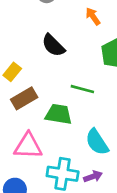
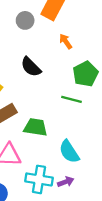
green line: (82, 89) -> (71, 99), moved

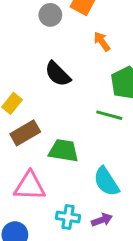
cyan cross: (39, 179) -> (68, 217), size x0.7

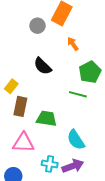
brown rectangle: (25, 133) -> (20, 106), turned -48
purple arrow: (102, 220) -> (73, 166), size x1.5

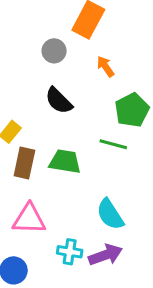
gray circle: (37, 26) -> (54, 51), moved
green trapezoid: (47, 119) -> (65, 161), moved

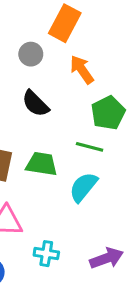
orange arrow: (105, 66) -> (82, 70), size x1.4
cyan semicircle: (110, 214) -> (83, 187), moved, turned 72
purple arrow: (105, 255) -> (107, 258), moved

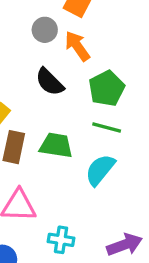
orange arrow: (82, 70) -> (77, 46), moved
green pentagon: (108, 113) -> (107, 88), moved

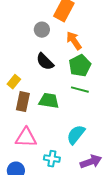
orange arrow: (77, 46) -> (74, 41), moved
cyan semicircle: (100, 170) -> (76, 135), moved

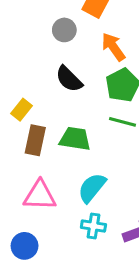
cyan semicircle: (76, 135) -> (92, 188), moved
cyan cross: (52, 159) -> (93, 226), moved

